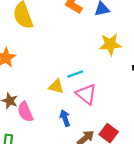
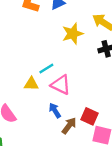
blue arrow: (65, 118) -> (55, 110), moved

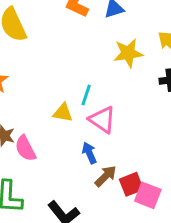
cyan line: (46, 68) -> (86, 95), turned -48
red square: (89, 116) -> (131, 184), moved, turned 36

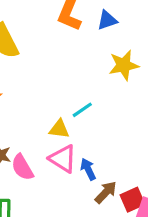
cyan line: (86, 95) -> (82, 110), turned 40
pink triangle: (102, 120) -> (63, 159), moved

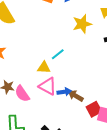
blue arrow: (88, 169) -> (64, 92), turned 112
brown arrow: (106, 192) -> (76, 96), moved, turned -98

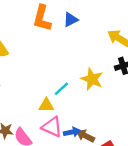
yellow star: (82, 24) -> (92, 79), moved, turned -30

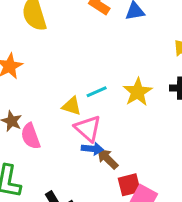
pink triangle: (52, 127) -> (88, 128), moved

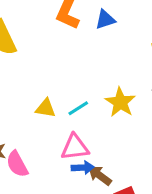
yellow triangle: (72, 106) -> (46, 108), moved
pink triangle: (88, 128) -> (75, 147), turned -40

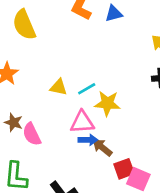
yellow star: (120, 102) -> (107, 103), moved, turned -30

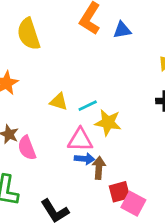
brown arrow: (102, 147) -> (99, 168), turned 50

